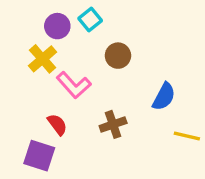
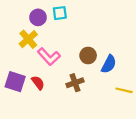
cyan square: (90, 19) -> (60, 13), turned 32
brown circle: (118, 56) -> (88, 55), moved
purple square: (39, 156) -> (15, 82), moved

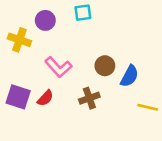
cyan square: (60, 13) -> (83, 13), moved
yellow cross: (28, 39) -> (19, 40), moved, turned -30
red semicircle: (38, 83) -> (45, 98), turned 80

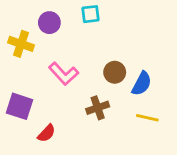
red semicircle: (45, 98) -> (47, 133), moved
yellow line: (148, 107) -> (147, 118), moved

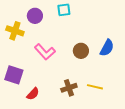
blue semicircle: (142, 84) -> (107, 48), moved
brown cross: (98, 108) -> (69, 88), moved
yellow line: (147, 118) -> (95, 87), moved

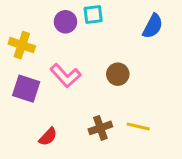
purple circle: (35, 16) -> (65, 22), moved
blue semicircle: (107, 48) -> (153, 26), moved
purple square: (14, 75) -> (26, 89), moved

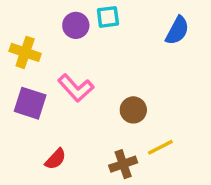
brown circle: (118, 74) -> (133, 110), moved
yellow line: (138, 127) -> (160, 147), turned -40
brown cross: (100, 128) -> (123, 164), moved

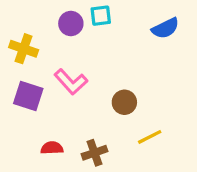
blue semicircle: (177, 30) -> (165, 28), turned 36
red semicircle: (55, 159) -> (52, 148), turned -135
brown cross: (123, 164) -> (94, 153), moved

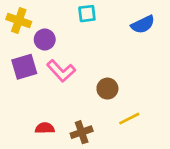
purple circle: (71, 23) -> (45, 39), moved
yellow cross: (24, 49) -> (19, 20), moved
purple square: (28, 96) -> (24, 67), moved, turned -35

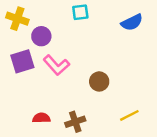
yellow line: (129, 119) -> (129, 115), moved

